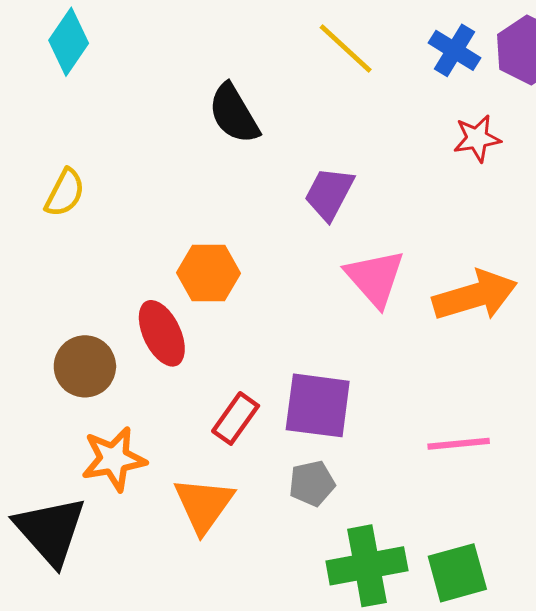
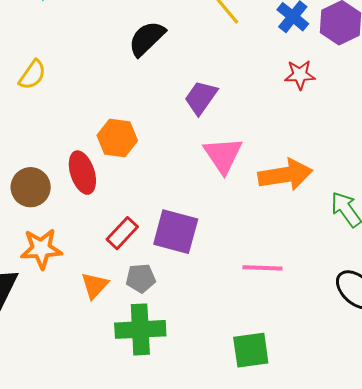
black semicircle: (234, 114) -> (147, 39), turned 69
gray pentagon: (312, 483) -> (141, 278), moved
orange triangle: (204, 505) -> (95, 285), size x0.7
green cross: (367, 566) -> (140, 329), moved

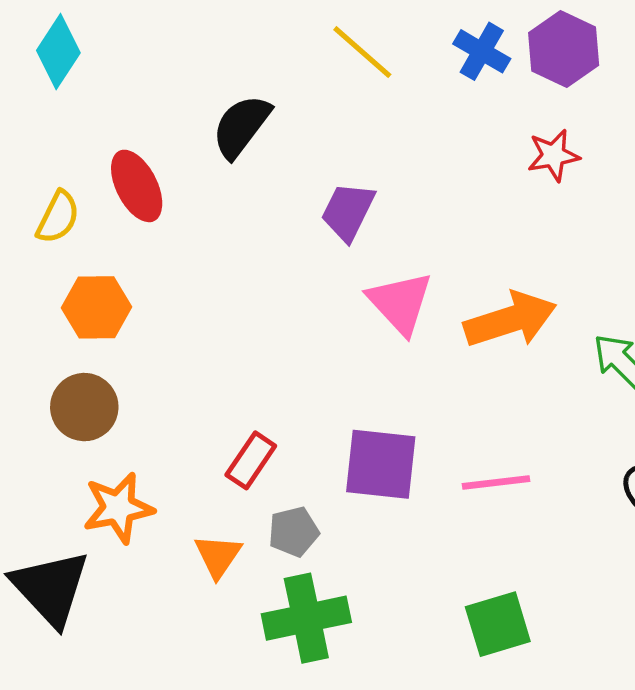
red star: (300, 75) -> (553, 155), moved
orange hexagon: (117, 138) -> (97, 307), moved
red ellipse: (82, 173) -> (137, 186), moved
purple square: (176, 232) -> (381, 464), moved

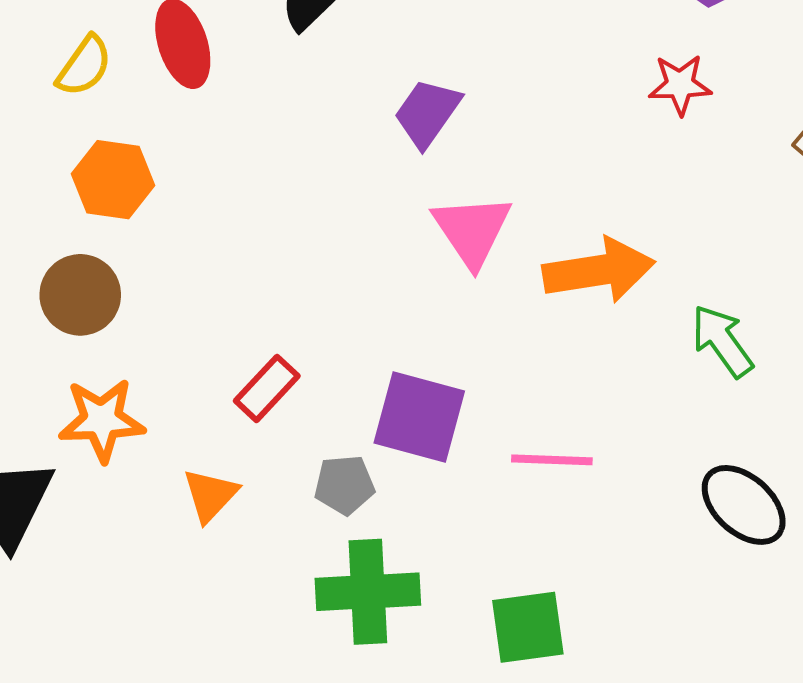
gray pentagon: (294, 532) -> (345, 485), moved
green cross: (306, 618) -> (368, 592), moved

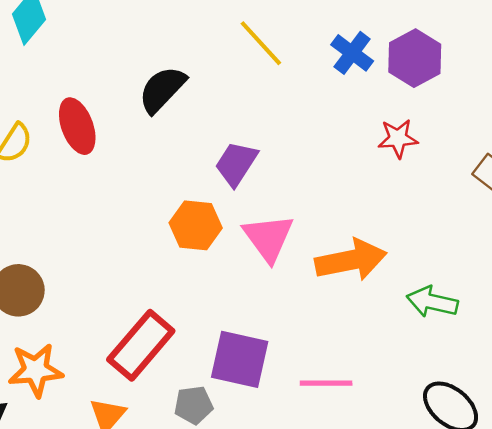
orange hexagon: (113, 180) -> (196, 225), moved
green arrow: (722, 341) -> (432, 302), turned -39
red rectangle: (267, 388) -> (141, 345), size x1.6

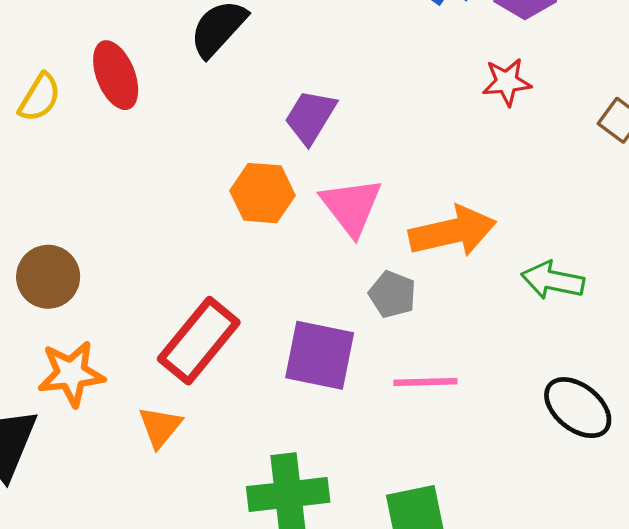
gray pentagon: (194, 405) -> (392, 294), moved, turned 30

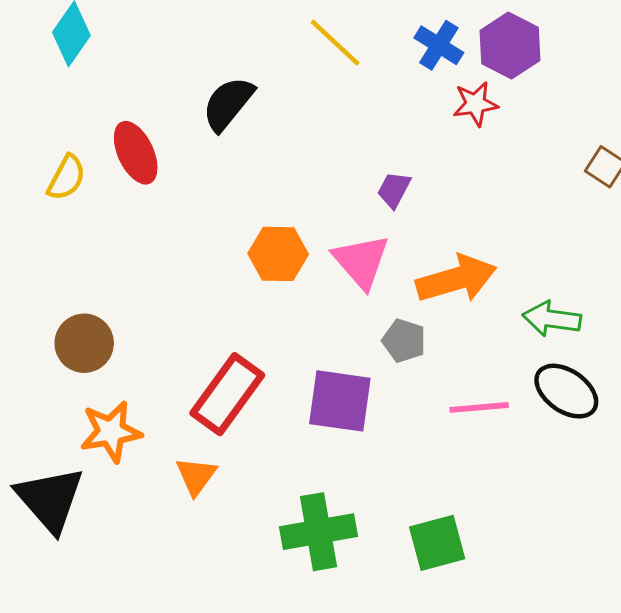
red star: (507, 82) -> (475, 104), moved
purple trapezoid: (310, 117) -> (394, 190), moved, size x0.7
pink line: (425, 382) -> (479, 407), moved
black ellipse: (578, 408) -> (566, 391), moved

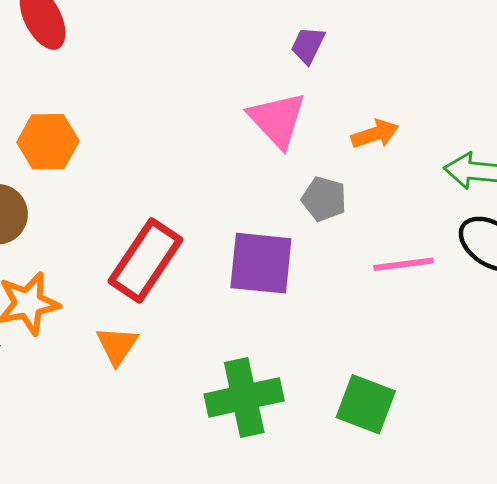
orange hexagon: (278, 254) -> (48, 142), moved
orange arrow: (456, 279) -> (375, 134), size x0.6
green square: (437, 543) -> (366, 404), turned 38

